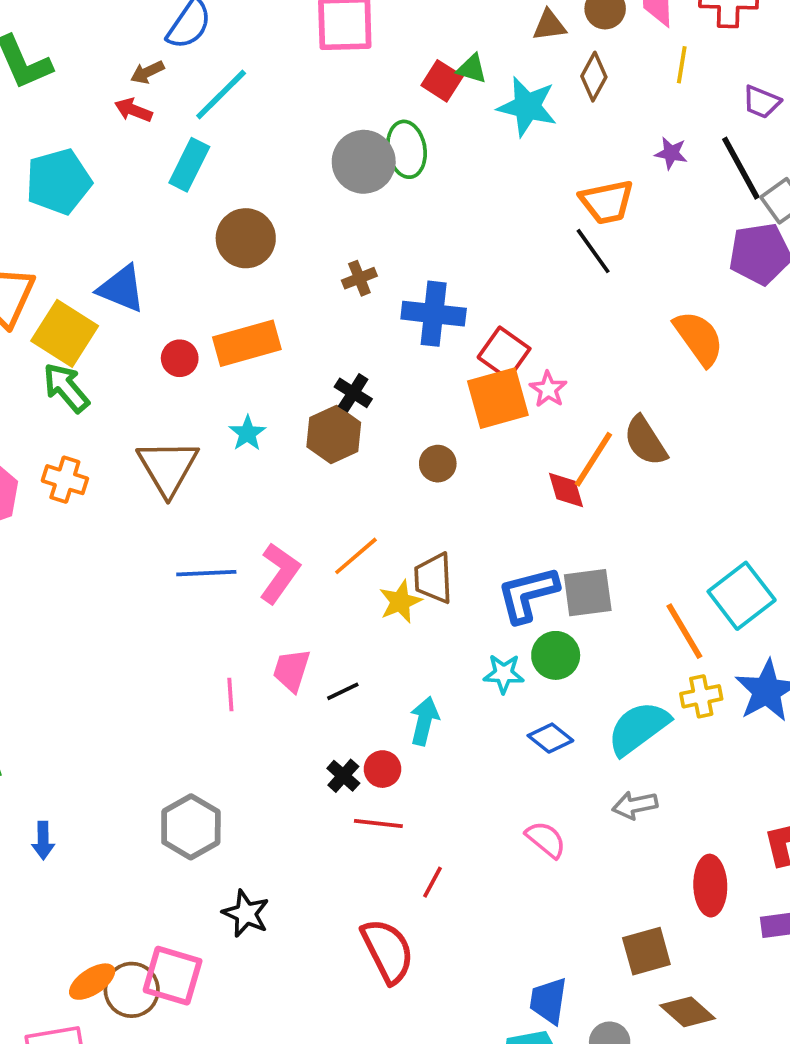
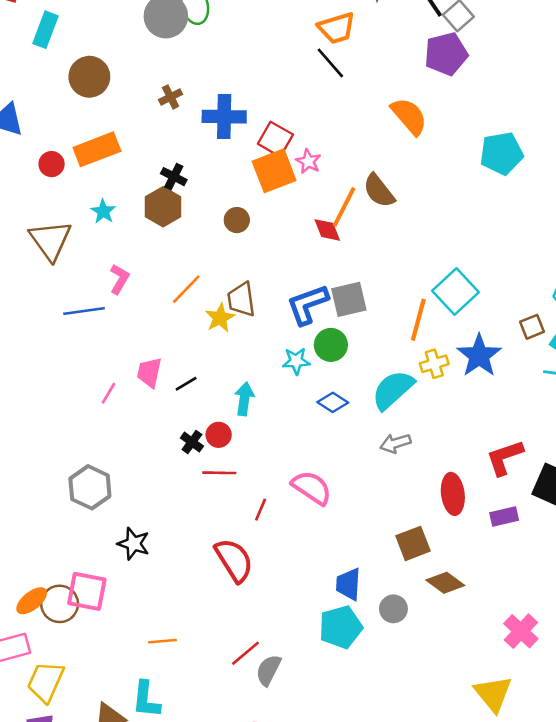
pink L-shape: (279, 573) -> (119, 279), moved, size x0.7
orange line: (684, 631) -> (418, 320), turned 51
pink line: (230, 694) -> (109, 393), turned 40
pink semicircle: (546, 839) -> (312, 488), moved, size x1.4

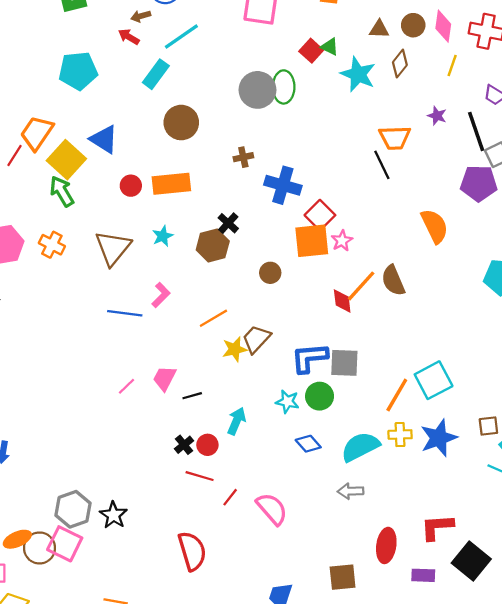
brown trapezoid: (241, 299) -> (256, 339), turned 36
gray hexagon: (90, 487) -> (73, 509), moved
red line: (261, 510) -> (230, 497), moved

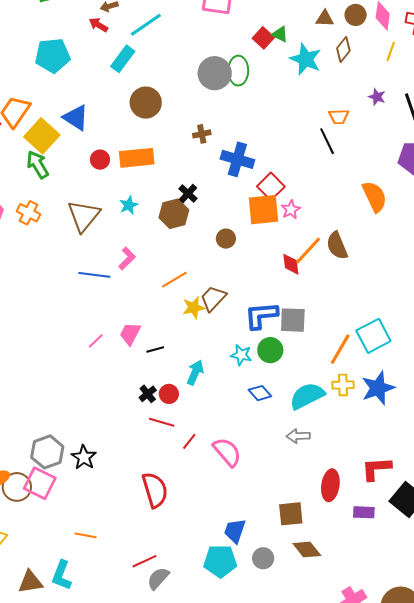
orange trapezoid: (395, 138) -> (339, 117), size x0.7

